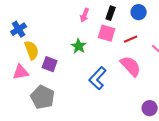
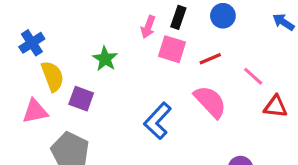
pink arrow: (85, 15) -> (148, 27), moved
green star: (79, 46) -> (105, 59), moved

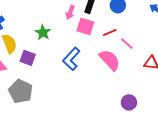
pink line: (253, 76) -> (127, 44), moved
blue L-shape: (158, 121) -> (71, 59), moved

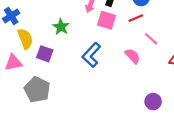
red line: (110, 33) -> (136, 18), moved
pink semicircle: (110, 60) -> (132, 56), size x0.7

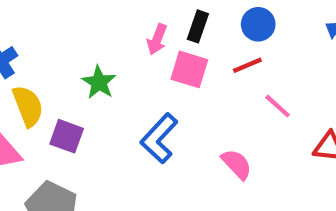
pink semicircle: (132, 56) -> (237, 164), moved

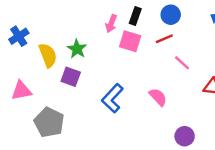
yellow semicircle: (28, 106) -> (48, 55), moved
purple square: (67, 136) -> (71, 77), moved
blue L-shape: (159, 138) -> (112, 98), moved

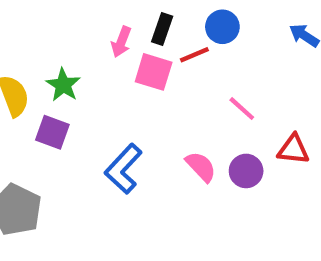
red line: (164, 39) -> (194, 55), moved
purple circle: (185, 136) -> (246, 171), moved

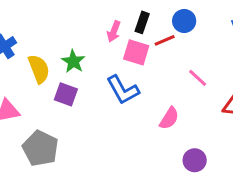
pink semicircle: (201, 167) -> (169, 118), turned 75
blue L-shape: (123, 169) -> (123, 90), moved, turned -72
purple circle: (246, 171) -> (195, 160), moved

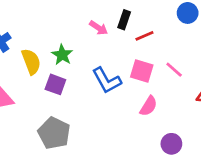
blue circle: (184, 21) -> (188, 13), moved
pink arrow: (114, 31) -> (99, 28), turned -78
pink square: (136, 52) -> (142, 71), moved
gray pentagon: (40, 148) -> (54, 133), moved

